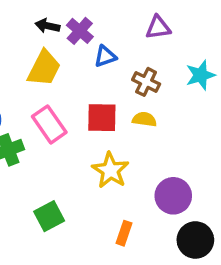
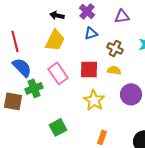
purple cross: (80, 31) -> (87, 11), moved
purple circle: (173, 196) -> (131, 94), moved

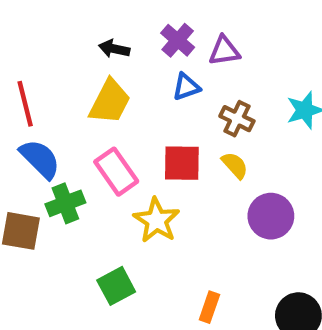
purple triangle: (122, 16) -> (224, 51), moved
yellow semicircle: (114, 70) -> (235, 165), turned 40
yellow star: (94, 100) -> (156, 220), moved

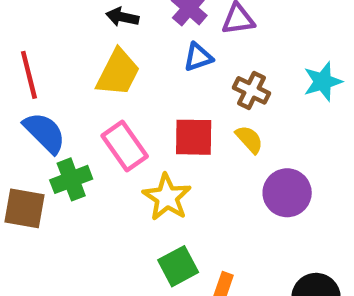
green square: (116, 286) -> (178, 266), moved

